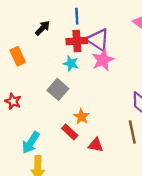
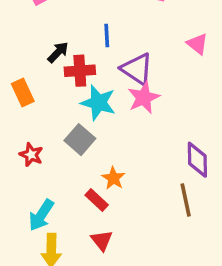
red cross: (77, 41) -> (80, 71), moved
cyan star: (71, 63) -> (98, 103), size x1.5
red star: (13, 101) -> (31, 155), moved
red triangle: (96, 145) -> (102, 240), moved, turned 42

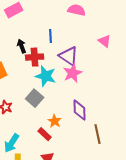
black arrow: (58, 52) -> (22, 46), turned -64
purple diamond: (197, 160) -> (80, 110), moved

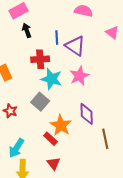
pink triangle: (105, 41) -> (112, 32), moved
black arrow: (22, 46) -> (27, 30), moved
purple triangle: (69, 56) -> (75, 46), moved
orange star: (55, 121) -> (61, 125), size x1.5

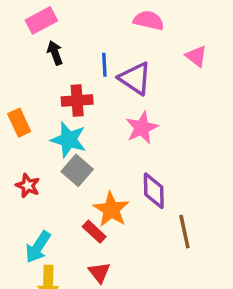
cyan star: (52, 79) -> (69, 140), moved

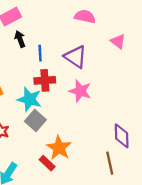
blue line: (104, 65) -> (40, 53), moved
red cross: (77, 100) -> (45, 80), moved
pink star: (142, 128) -> (80, 91), turned -30
purple diamond: (154, 191) -> (122, 136), moved

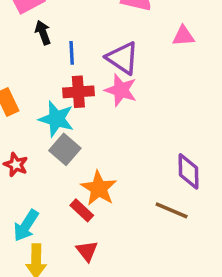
pink triangle: (118, 41) -> (183, 36), turned -42
pink star: (80, 91) -> (121, 90), moved
brown line: (110, 163) -> (172, 210), turned -55

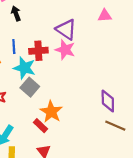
blue line: (72, 53) -> (14, 47), moved
brown line: (172, 210) -> (115, 126), moved

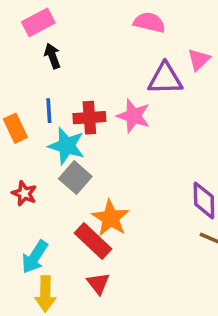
pink triangle: (105, 16) -> (199, 59), turned -40
purple triangle: (66, 29) -> (165, 79), moved, turned -35
red rectangle: (41, 126) -> (93, 241), size x1.5

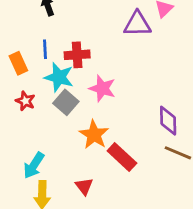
pink star: (133, 116) -> (102, 88), moved
red star: (24, 193) -> (25, 101), moved
red rectangle: (93, 241) -> (122, 157), moved

